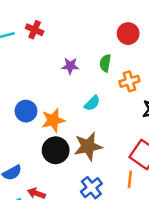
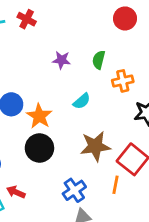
red circle: (128, 34) -> (125, 18), moved
orange star: (53, 120) -> (39, 116), turned -30
brown star: (88, 146) -> (95, 146), moved

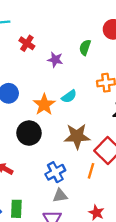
red cross: (27, 19) -> (27, 43), moved
green semicircle: (99, 60) -> (85, 47), moved
orange star: (39, 116) -> (44, 105), moved

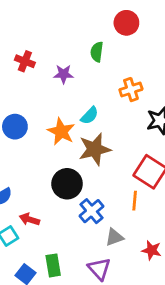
black circle: (29, 133) -> (67, 184), moved
brown star: (77, 136) -> (95, 149), moved
gray triangle: (60, 196) -> (114, 237), moved

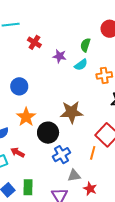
cyan semicircle: (90, 116) -> (81, 65), moved
orange star: (61, 132) -> (26, 117), moved
red star: (152, 250) -> (90, 189), moved

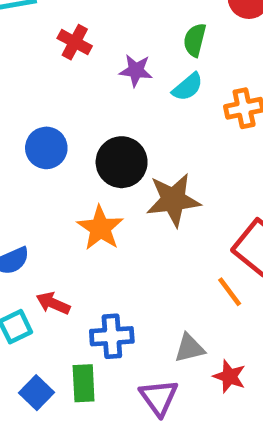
orange star: (26, 117) -> (100, 228), moved
black circle: (48, 133) -> (122, 162), moved
orange line: (93, 153) -> (230, 292), turned -48
blue cross: (61, 155) -> (112, 336), moved, turned 30

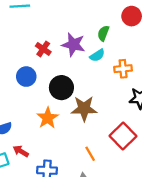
red cross: (75, 42) -> (43, 49), moved
purple star: (136, 70) -> (73, 45), size x1.5
orange line: (230, 292) -> (90, 154), moved

